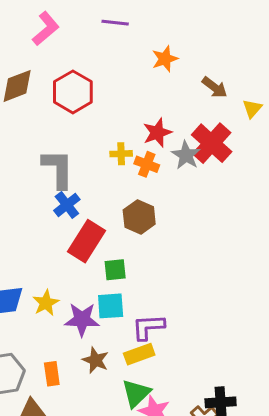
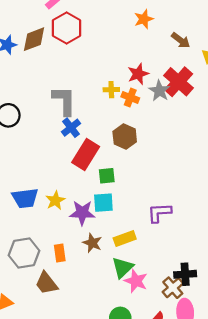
red hexagon: (73, 92) -> (67, 28), moved
purple L-shape: (148, 327) -> (159, 213), moved

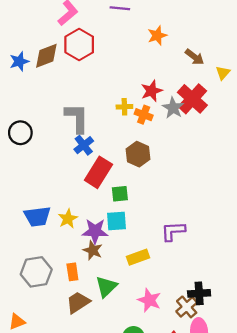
brown star: (92, 243) -> (93, 250), moved
green triangle: (122, 268) -> (106, 287), moved
brown trapezoid: (46, 283) -> (78, 302), moved, turned 95

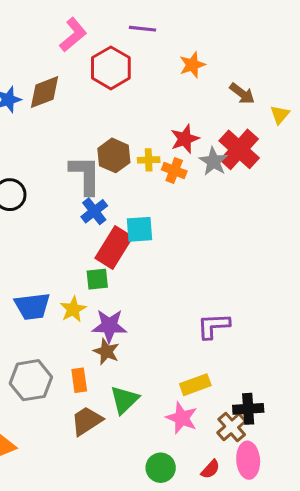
red hexagon: (79, 45) -> (111, 68), moved
brown hexagon: (138, 154) -> (114, 155), moved
green square: (120, 194) -> (97, 279), moved
cyan square: (117, 221) -> (140, 229), moved
yellow rectangle: (138, 257) -> (195, 385), moved

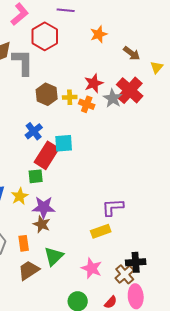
gray L-shape: (85, 175) -> (23, 62), moved
yellow rectangle: (195, 385) -> (101, 231), moved

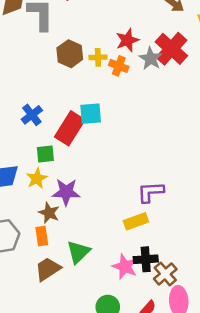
blue cross: (34, 131) -> (32, 115), moved
green square: (36, 176) -> (45, 154), moved
brown star: (42, 224) -> (49, 213), moved
black cross: (136, 262) -> (146, 259), moved

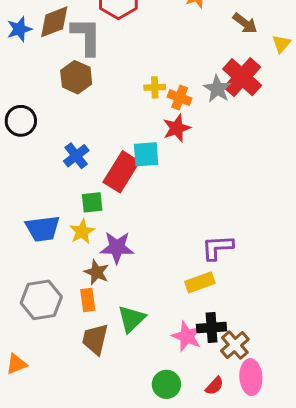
red star: (127, 40) -> (177, 128), moved
brown hexagon: (70, 54) -> (76, 77), moved
brown trapezoid: (48, 269) -> (95, 339), turned -44

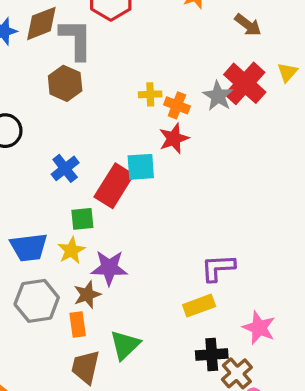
yellow triangle: (281, 44) -> (287, 72), moved
brown star: (97, 272) -> (87, 295), turned 30
gray hexagon: (41, 300) -> (37, 301), moved
pink star: (187, 336) -> (259, 328), moved

